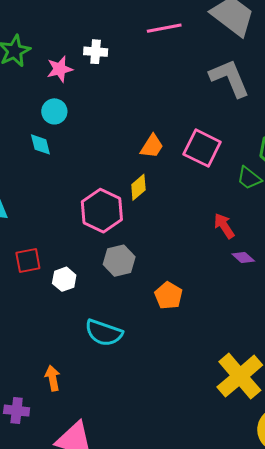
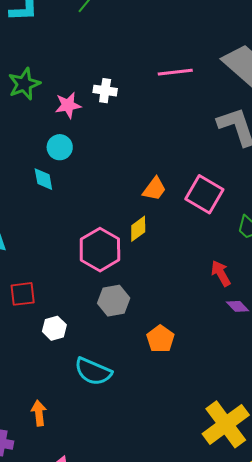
white hexagon: (64, 279) -> (54, 328), moved

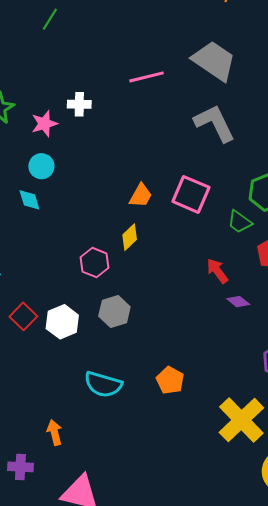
pink hexagon: (100, 250) -> (94, 263), size x0.7
red square: (23, 294) -> (23, 316), turned -32
white hexagon: (54, 328) -> (62, 322), moved, size x1.4
orange pentagon: (160, 339) -> (170, 380), moved

